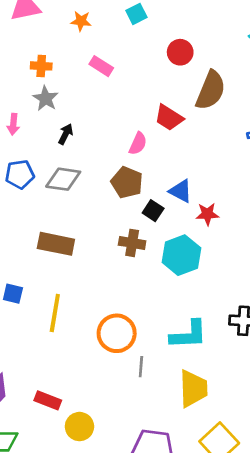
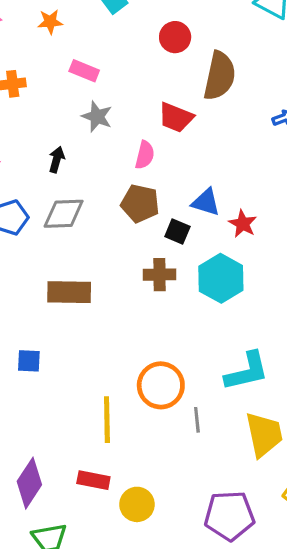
gray star: (46, 98) -> (97, 117), moved
red star: (207, 214) -> (243, 224), turned -30
yellow line: (55, 313) -> (107, 420), moved

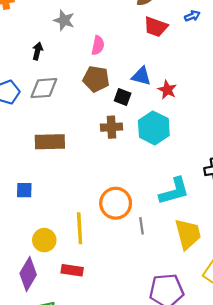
red trapezoid: (176, 117) -> (156, 27), moved
yellow circle: (137, 504) -> (44, 240), moved

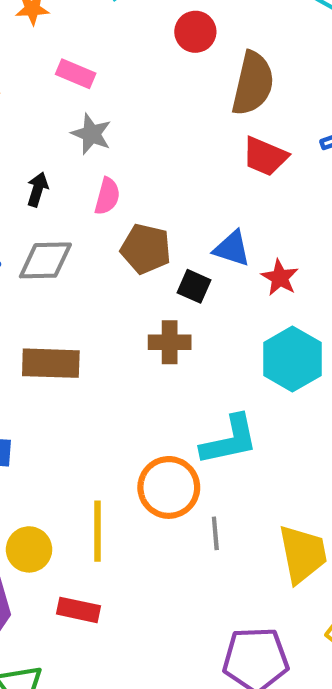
pink semicircle: (98, 45) -> (107, 196), moved
cyan hexagon: (154, 128) -> (292, 359), moved
cyan L-shape: (174, 191) -> (229, 440), moved

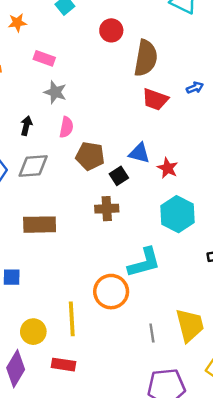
black square: (194, 286) -> (119, 176), turned 36
gray line: (215, 533) -> (152, 333), moved

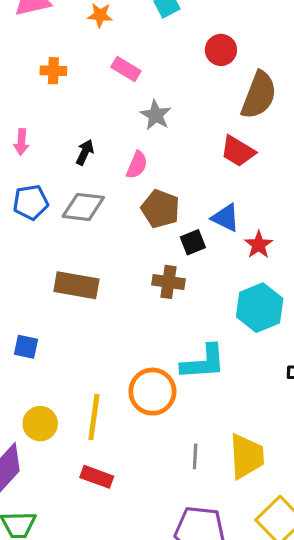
gray star: (55, 92) -> (156, 115), moved
red trapezoid: (155, 99) -> (238, 151), moved
red rectangle: (64, 365) -> (97, 477), moved

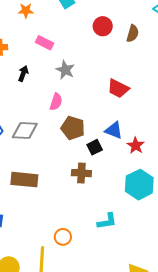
brown semicircle: (259, 95) -> (133, 33), moved, size x0.6
black arrow: (85, 152) -> (23, 74), moved
cyan L-shape: (203, 362) -> (107, 221), size x0.7
orange circle: (152, 392) -> (63, 237), moved, size x0.6

